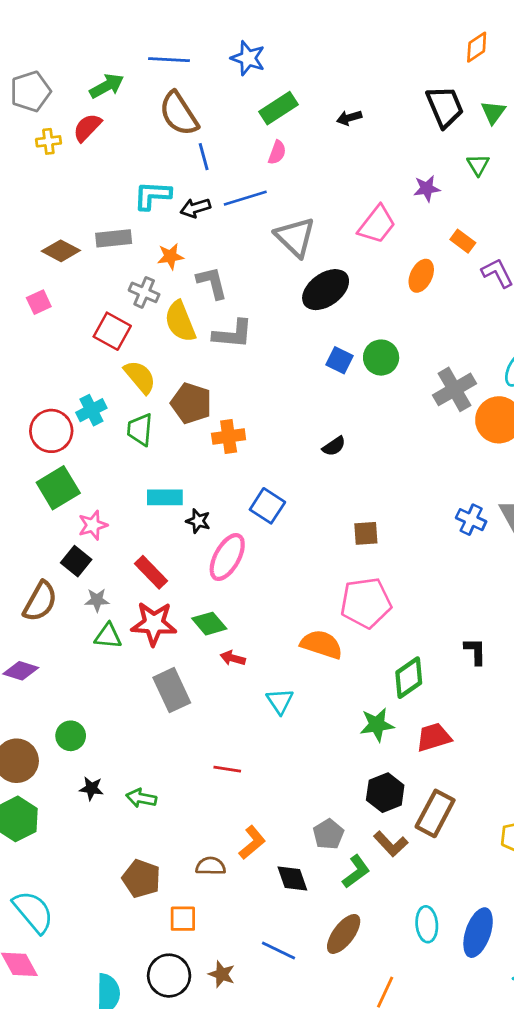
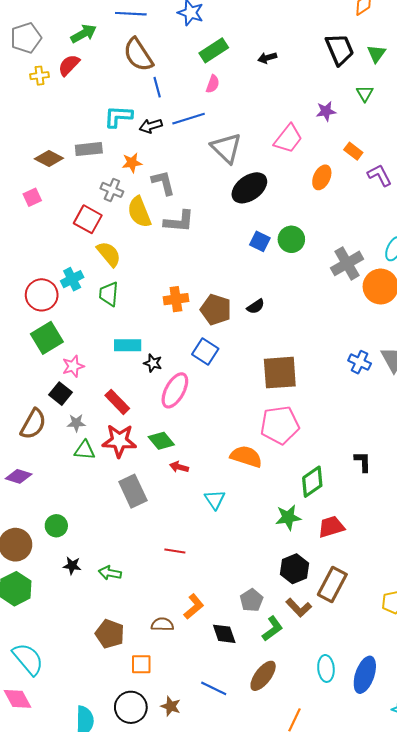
brown pentagon: (191, 403) -> (216, 310), moved
brown square: (366, 533) -> (280, 373), size x1.8

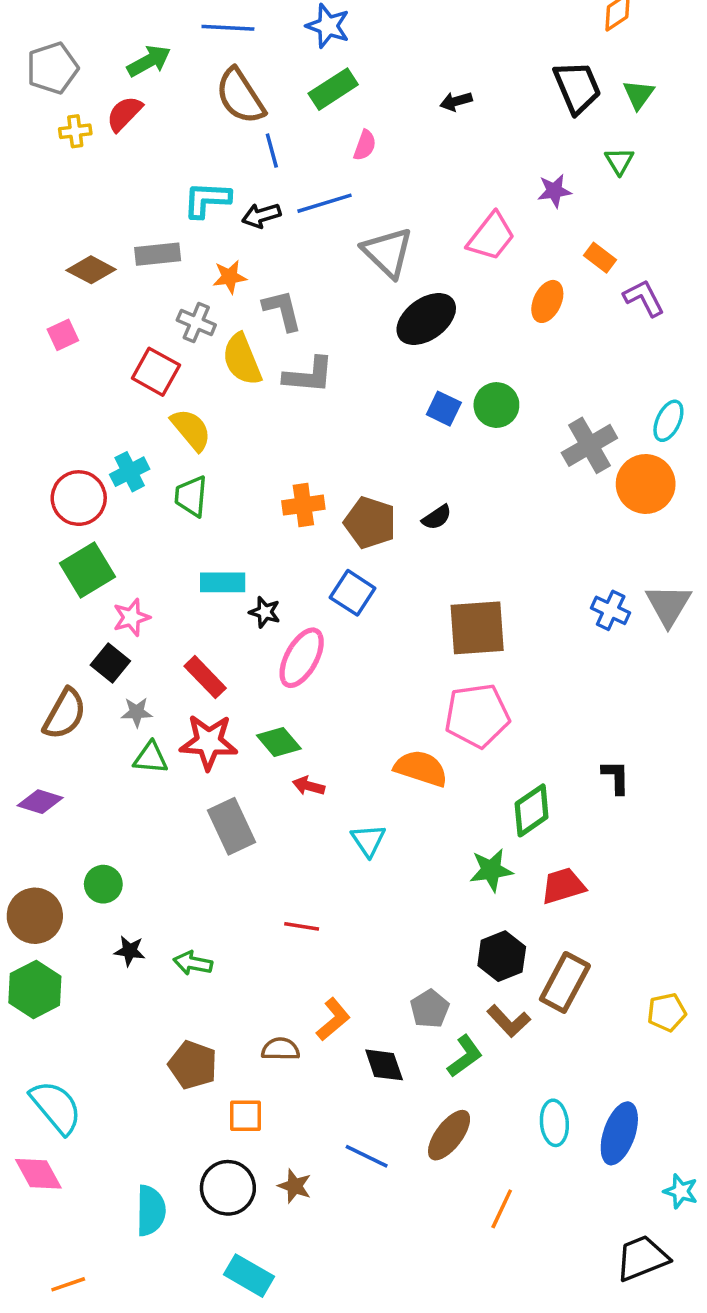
green rectangle: (214, 50) -> (333, 89), moved

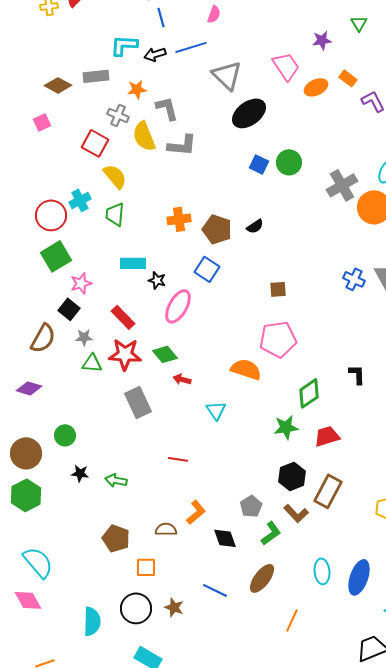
pink trapezoid: (491, 237) -> (286, 66), turned -72
orange ellipse: (547, 301) -> (316, 87), moved, turned 40
brown square: (477, 628) -> (278, 289), size x0.5

